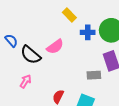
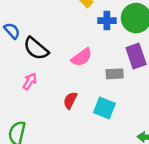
pink semicircle: (55, 47) -> (82, 57), moved

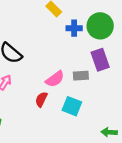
pink semicircle: (82, 57) -> (55, 79), moved

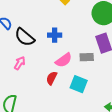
blue cross: (74, 28) -> (55, 35), moved

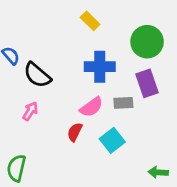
blue cross: (55, 35) -> (100, 67), moved, size x1.5
cyan square: (79, 84) -> (112, 140), turned 30

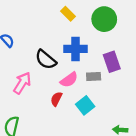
green circle: (147, 42) -> (104, 19), moved
black semicircle: (37, 75) -> (46, 60), moved
pink arrow: (30, 111) -> (22, 83), size x1.5

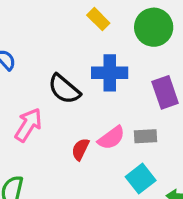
gray rectangle: (94, 77) -> (146, 136), moved
pink semicircle: (69, 80) -> (111, 138), moved
cyan square: (85, 105) -> (141, 179), moved

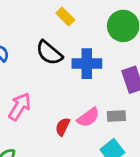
yellow rectangle: (98, 19) -> (65, 17), moved
black semicircle: (64, 89) -> (49, 53), moved

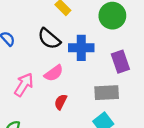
gray rectangle: (116, 116) -> (107, 93), size x1.5
pink semicircle: (88, 117) -> (54, 73), moved

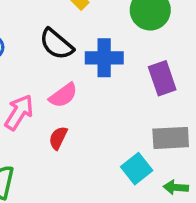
gray rectangle: (107, 93) -> (171, 138), moved
red semicircle: (61, 102) -> (58, 138), moved

